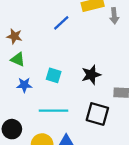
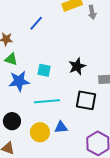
blue line: (61, 23) -> (36, 23), moved
blue star: (24, 85) -> (19, 81), size x1.5

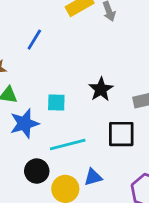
black circle: (12, 121) -> (37, 171), moved

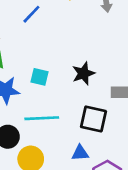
blue triangle: (93, 177) -> (80, 153), moved

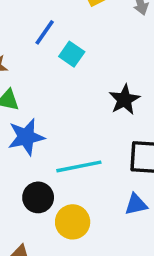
cyan square: (39, 77) -> (72, 54), moved, turned 30

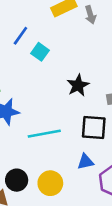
black circle: (38, 197) -> (17, 180), moved
yellow circle: (73, 222) -> (50, 183), moved

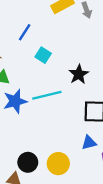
cyan square: (40, 52) -> (43, 55), moved
cyan line: (44, 134) -> (47, 95), moved

